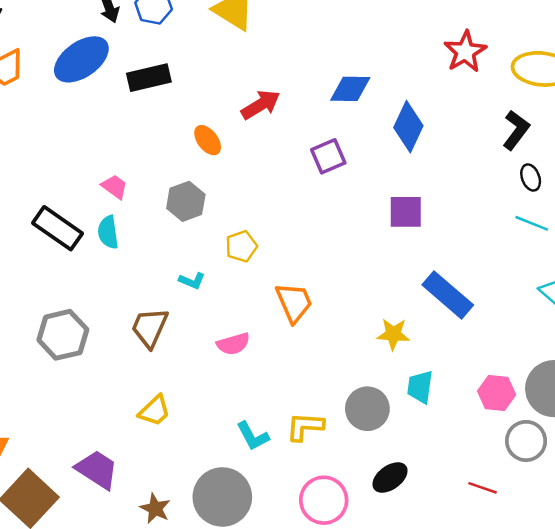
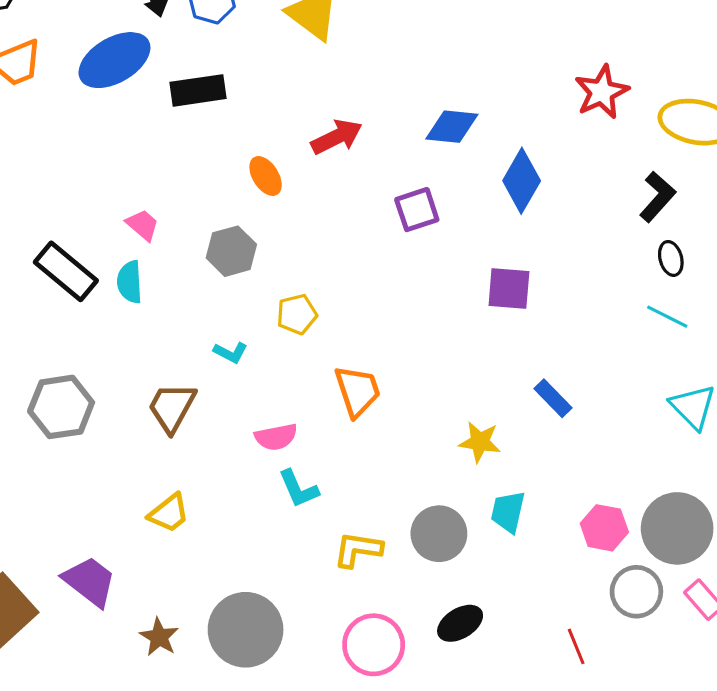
blue rectangle: (448, 295) -> (553, 398), size x0.6
cyan L-shape: (253, 436) -> (299, 489), moved
red line: (482, 488) -> (576, 646), turned 44

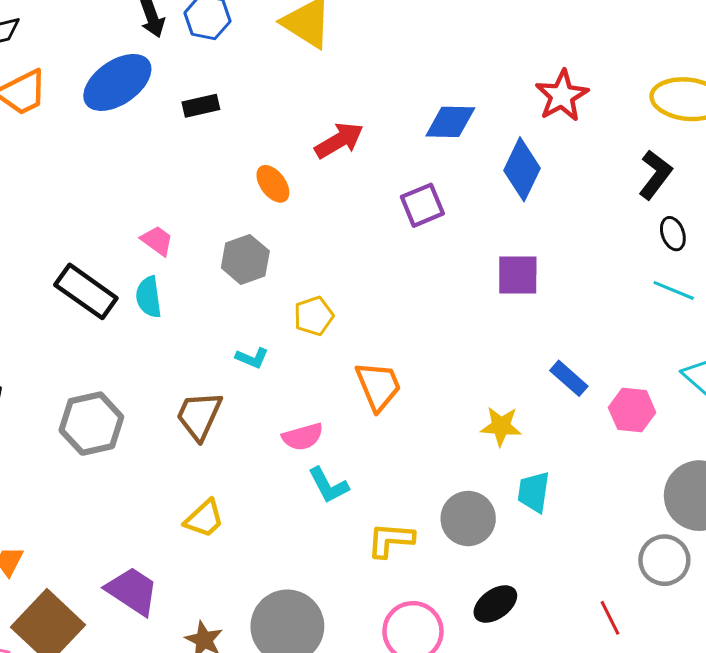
black rectangle: (198, 90) -> (201, 106), size x0.7
red star: (602, 92) -> (562, 96), moved
pink hexagon: (604, 528) -> (632, 410), moved

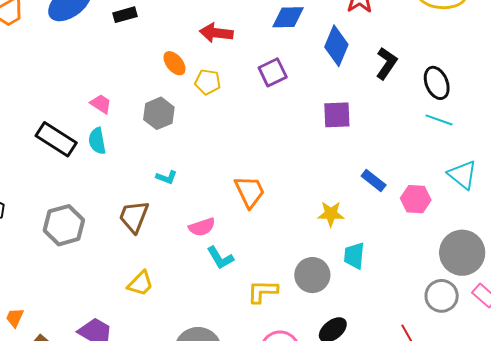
red arrow: (339, 140) -> (216, 33), turned -140
black L-shape: (655, 175) -> (387, 63), moved
black ellipse: (673, 234) -> (437, 83), size x1.5
yellow pentagon: (314, 316) -> (208, 82), moved, turned 30

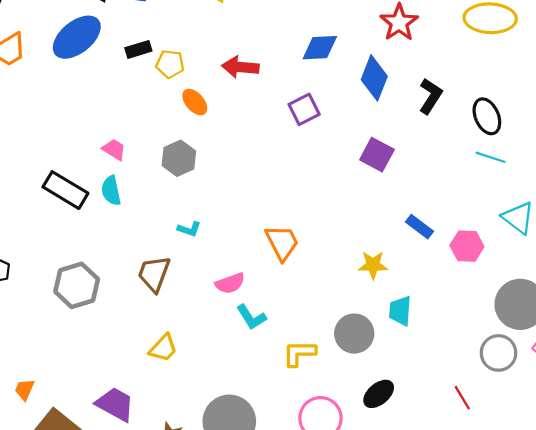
yellow pentagon: (208, 82) -> (170, 64), moved
purple square: (337, 115) -> (377, 155), turned 32

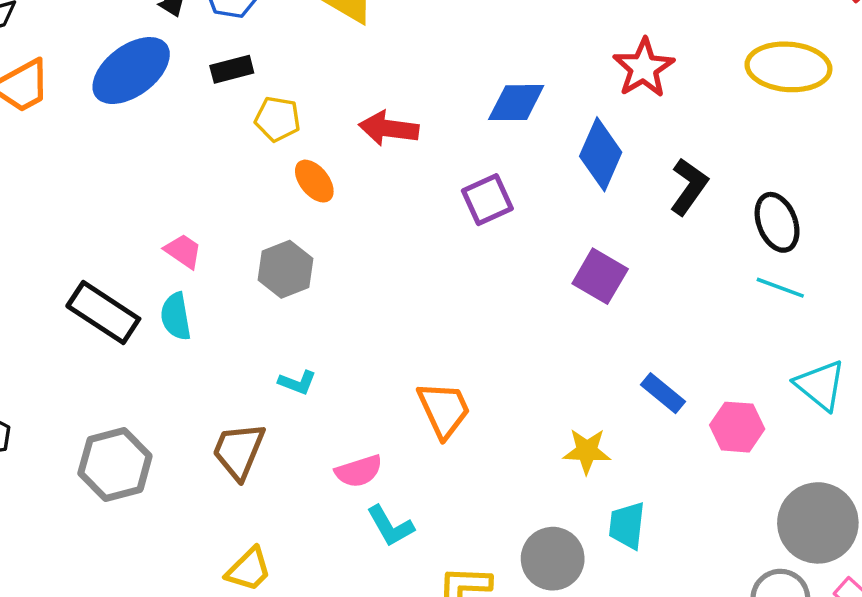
black rectangle: (138, 49) -> (232, 69), moved

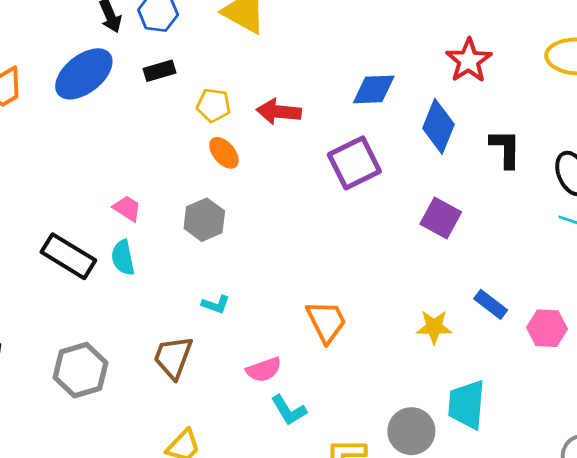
yellow pentagon: (278, 119) -> (213, 105), moved
black L-shape: (689, 187) -> (505, 149), turned -33
purple square: (487, 200) -> (354, 163), size x1.4
yellow star: (587, 451) -> (434, 327), moved
cyan trapezoid: (627, 525) -> (467, 405), size x1.4

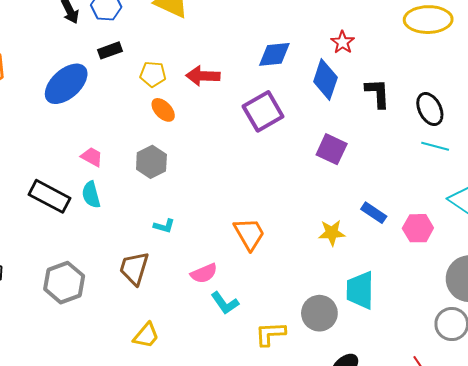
red star: (469, 61) -> (343, 42), moved, size x0.7
blue ellipse: (84, 74) -> (66, 84), moved

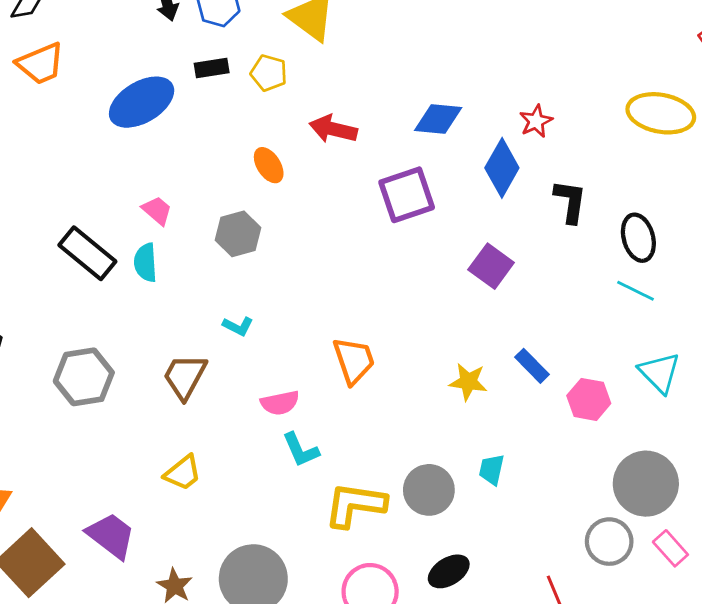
yellow pentagon: (153, 74) -> (269, 73), moved
cyan trapezoid: (360, 290) -> (492, 469), size x0.6
yellow L-shape: (270, 334) -> (355, 505), size x1.4

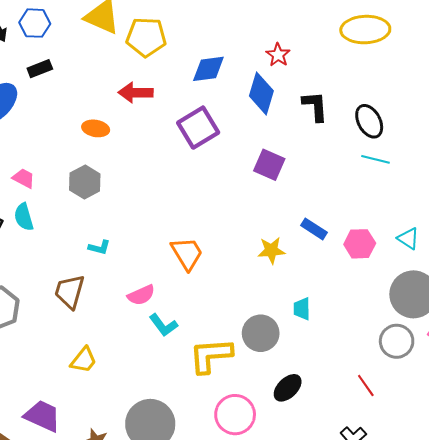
yellow pentagon: (269, 73) -> (146, 37), moved, size x1.5
orange ellipse: (269, 165) -> (96, 128), turned -35
cyan triangle: (660, 373) -> (408, 238), moved, size x0.7

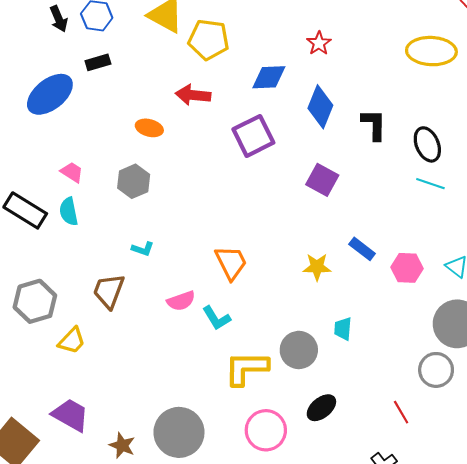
red star: (278, 55) -> (319, 43), moved
cyan L-shape: (163, 325) -> (216, 318), moved
yellow trapezoid: (84, 360) -> (72, 341), moved

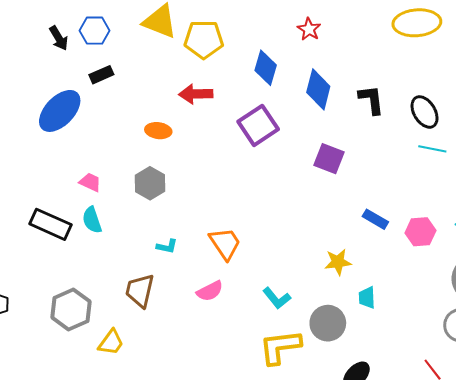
blue diamond: (269, 77) -> (266, 68), turned -64
orange trapezoid: (231, 263) -> (225, 244), moved
yellow star: (317, 267) -> (338, 262), moved
cyan L-shape: (216, 318) -> (277, 298), moved

